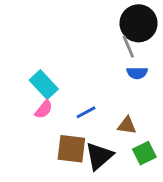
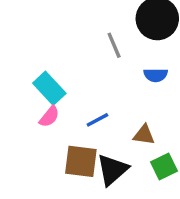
gray line: (128, 47) -> (114, 45), moved

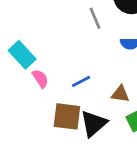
cyan rectangle: (49, 88) -> (22, 55), moved
pink semicircle: (49, 117) -> (40, 79), turned -72

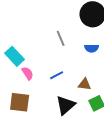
gray line: (95, 18) -> (61, 38), moved
brown square: (67, 116) -> (20, 102), moved

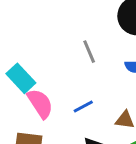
pink semicircle: (28, 73) -> (40, 104), size x1.5

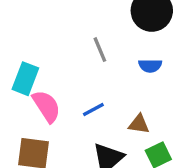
cyan rectangle: (21, 78) -> (25, 79), turned 64

